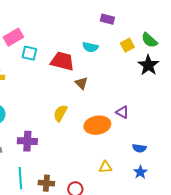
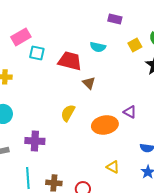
yellow triangle: (105, 167) -> (113, 167), turned 32

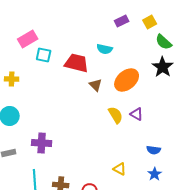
purple rectangle: (115, 19) -> (122, 21), turned -40
yellow square: (135, 45) -> (150, 22), moved
yellow semicircle: (68, 113) -> (116, 115), moved, turned 120
orange ellipse: (105, 125) -> (127, 80), moved, turned -30

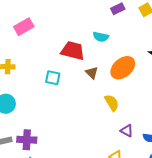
cyan square: (44, 55) -> (53, 78), moved
purple triangle: (137, 114) -> (127, 131), moved
purple cross: (42, 143) -> (27, 140), moved

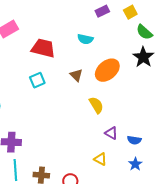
red trapezoid: (73, 51) -> (43, 48), moved
cyan square: (53, 78) -> (37, 80), turned -35

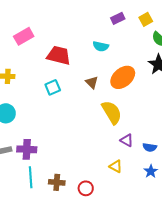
yellow semicircle: (96, 105) -> (112, 112), size x1.4

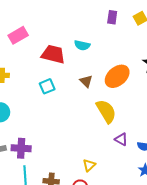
purple rectangle: (118, 18) -> (112, 17), turned -56
cyan semicircle: (101, 46) -> (82, 45), moved
yellow triangle: (116, 166) -> (89, 165), moved, turned 48

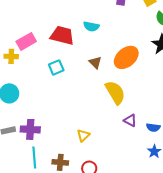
pink rectangle: (18, 35) -> (26, 41), moved
yellow triangle: (89, 165) -> (83, 135), moved

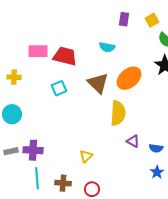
cyan semicircle: (91, 26) -> (107, 47), moved
pink rectangle: (26, 41) -> (38, 51), moved, turned 30
brown triangle: (95, 62) -> (98, 83), size x1.6
yellow semicircle: (115, 92) -> (118, 113), turned 35

